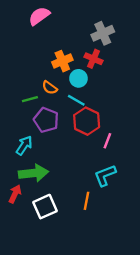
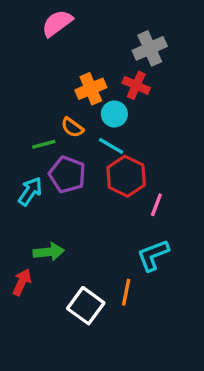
cyan arrow: (24, 145) -> (30, 191), moved
green arrow: (33, 173) -> (49, 252), size x0.7
white square: (45, 207) -> (86, 306), moved, turned -30

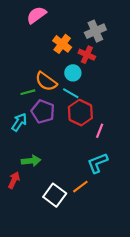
orange cross: (91, 89) -> (62, 44), moved, turned -30
orange semicircle: (72, 127) -> (46, 81), size x1.5
orange line: (126, 292) -> (80, 187), turned 42

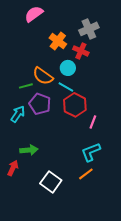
orange line: (80, 187) -> (86, 174), moved

